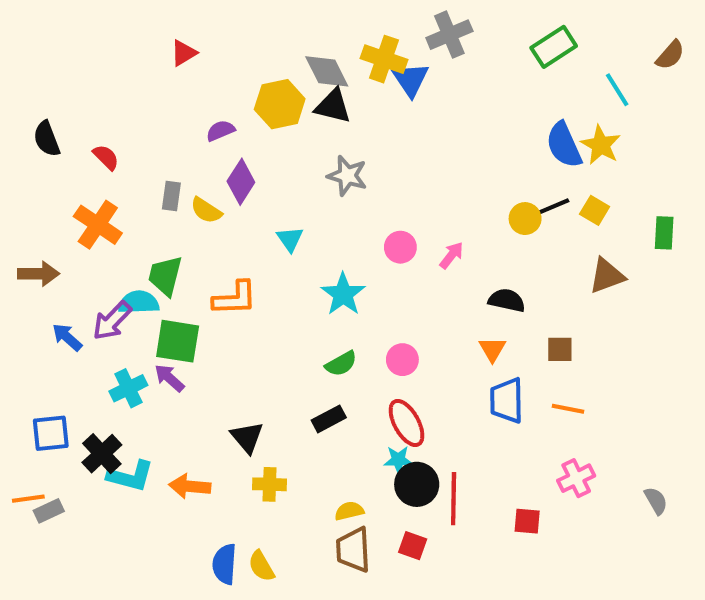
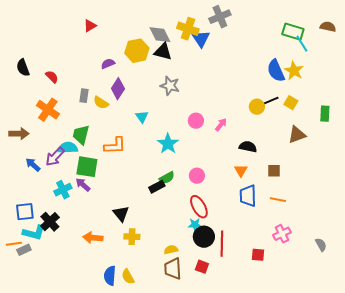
green rectangle: (554, 47) -> (293, 32), moved, turned 50
brown semicircle: (670, 55) -> (328, 27), turned -119
black rectangle: (329, 419) -> (157, 187), moved
cyan L-shape: (130, 476) -> (34, 233), moved

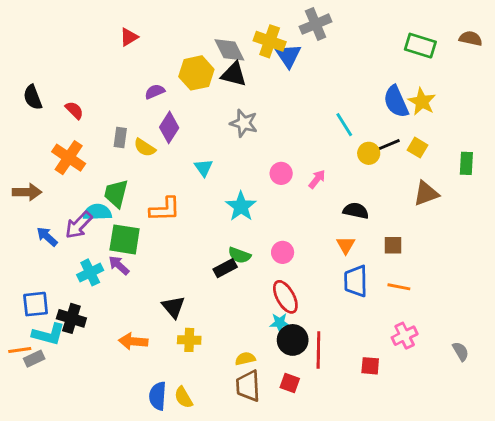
cyan line: (302, 44) -> (344, 125), moved
green semicircle: (167, 178) -> (239, 255), turned 49
black cross: (50, 222) -> (71, 318), turned -30

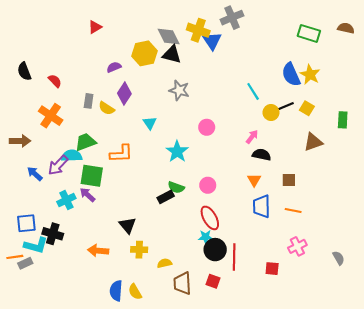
pink arrow: (317, 179) -> (252, 137), moved
green trapezoid: (116, 193) -> (85, 142), turned 55
yellow semicircle: (245, 359) -> (165, 263), moved

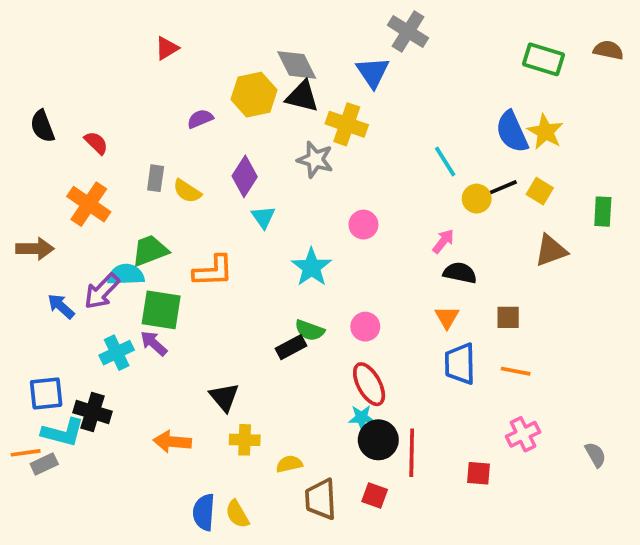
gray cross: (232, 18) -> (408, 32), turned -35
yellow cross: (198, 30) -> (347, 124), moved
purple diamond: (124, 94) -> (245, 176), moved

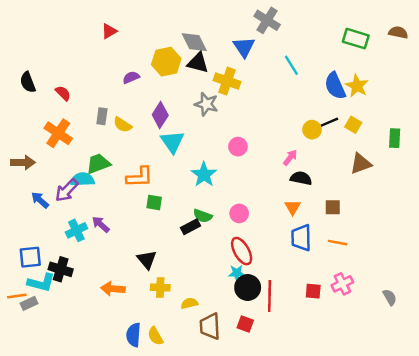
cyan line: (445, 161) -> (291, 65), moved
cyan triangle: (263, 217) -> (172, 142), size x1.5
green square: (161, 310) -> (154, 202), moved, size x0.6
red square: (479, 473) -> (313, 291), moved

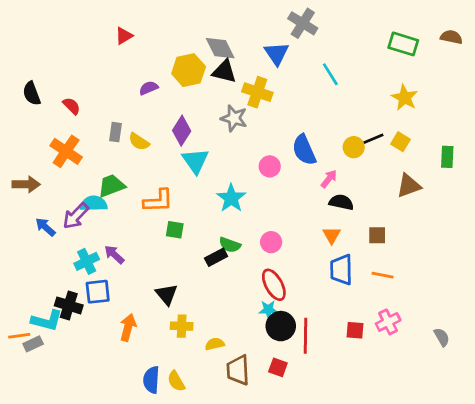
blue semicircle: (335, 86) -> (304, 150), moved
blue square: (30, 257) -> (98, 292), moved
orange arrow: (113, 289) -> (128, 327), turned 100

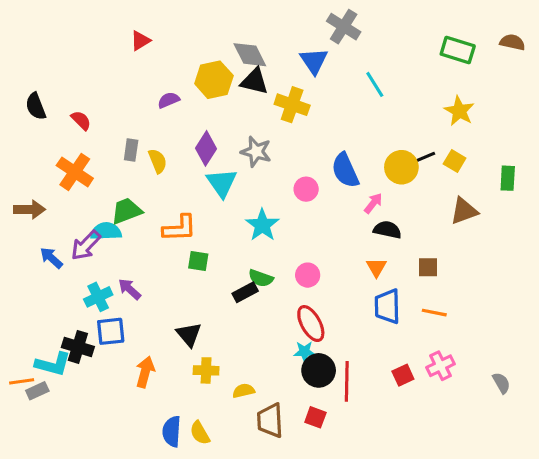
gray star: (234, 118) -> (256, 152), moved
yellow semicircle: (139, 142) -> (158, 161), turned -145
yellow circle: (354, 147) -> (401, 167), size x1.4
red square: (355, 330) -> (403, 375), turned -30

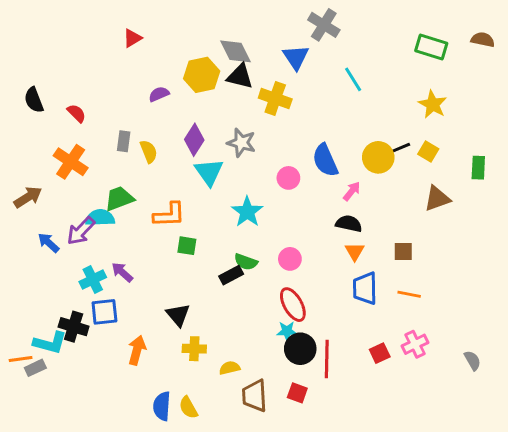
brown arrow: (29, 209) -> (28, 197), turned -32
black semicircle: (387, 230) -> (349, 224), moved

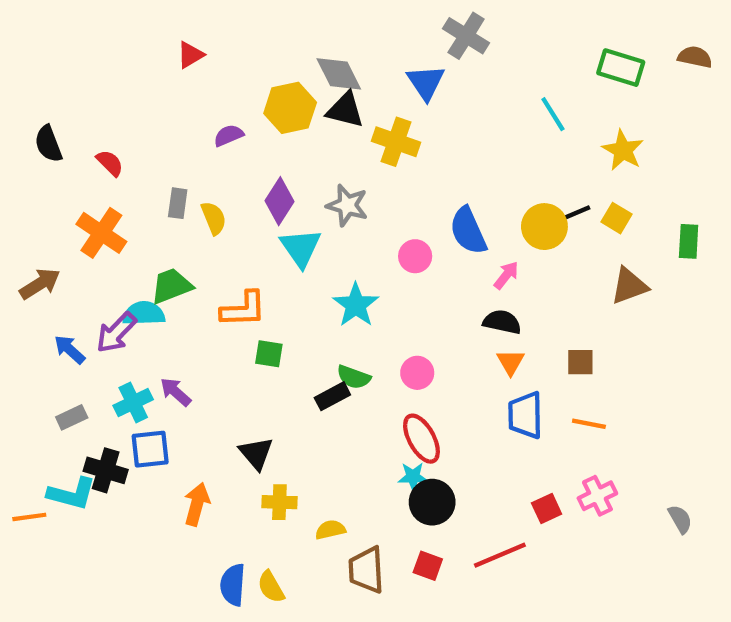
cyan line: (353, 79) -> (553, 114), moved
red line: (327, 359) -> (500, 555), moved, turned 66
gray rectangle: (35, 368) -> (72, 417), moved

